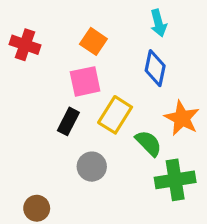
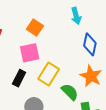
blue diamond: (155, 68) -> (90, 44), moved

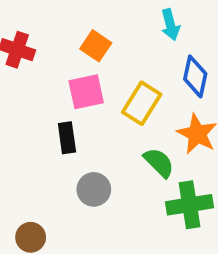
yellow rectangle: (49, 74) -> (142, 103), moved
black rectangle: (19, 78) -> (67, 138), turned -35

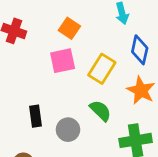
black rectangle: (67, 138) -> (36, 116), moved
green semicircle: (159, 163) -> (100, 111), moved

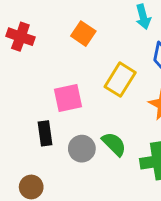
pink square: (63, 61) -> (68, 98), moved
green semicircle: (100, 111) -> (114, 144), moved

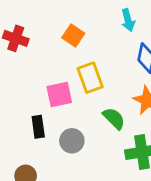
yellow rectangle: (120, 80) -> (90, 78), moved, turned -52
green semicircle: (114, 144) -> (114, 118), moved

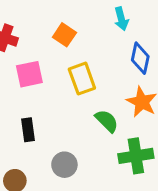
pink square: (59, 95) -> (29, 74), moved
gray circle: (72, 141) -> (64, 165), moved

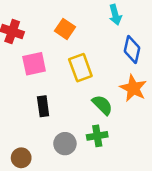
black rectangle: (28, 130) -> (43, 106), moved
green cross: (136, 156) -> (97, 136), moved, size x0.7

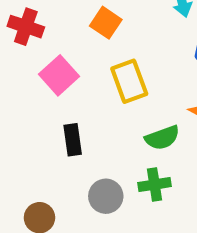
pink square: (34, 64) -> (59, 75), turned -30
green semicircle: (102, 105) -> (162, 138), turned 115

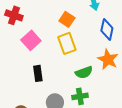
orange square: (106, 23) -> (67, 19), moved

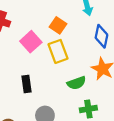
pink square: (31, 40) -> (31, 42), moved
green cross: (80, 96) -> (88, 109), moved

